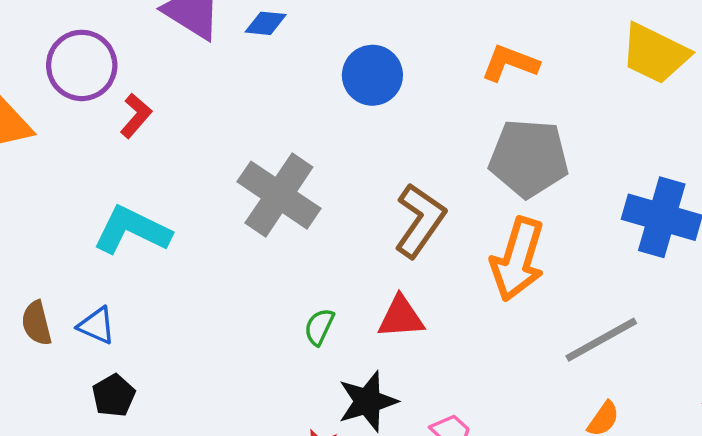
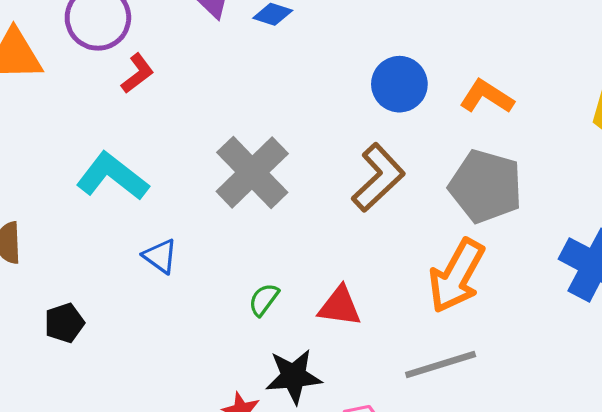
blue circle: (372, 75) -> (399, 84), moved
brown L-shape: (420, 220) -> (378, 178), moved
blue triangle: (97, 326) -> (160, 256), moved
gray line: (601, 340) -> (441, 365), moved

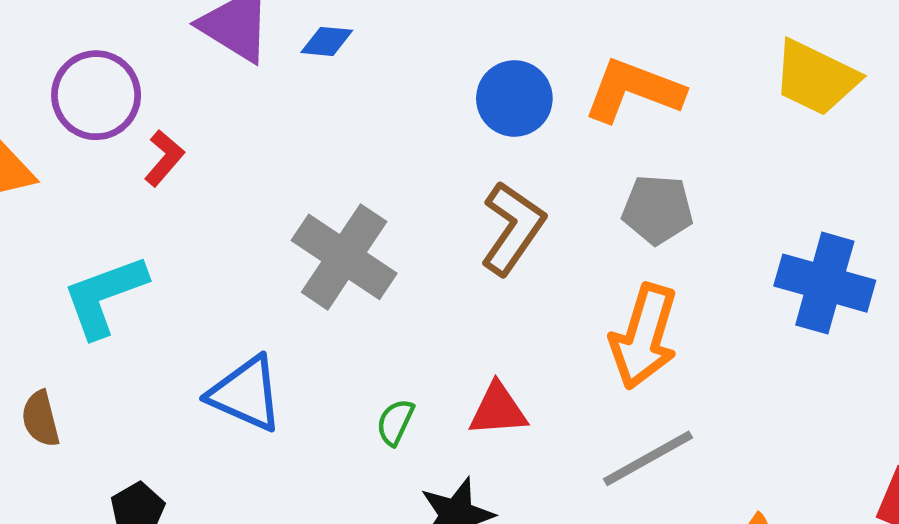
orange L-shape: (487, 97) -> (634, 90), size x1.4
cyan L-shape: (112, 176) -> (105, 296), moved, turned -46
gray pentagon: (486, 186) -> (658, 210), size x0.7
blue triangle: (160, 256) -> (246, 394), size x1.6

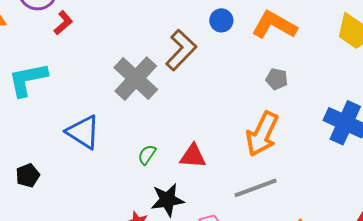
blue circle: (514, 98) -> (221, 20), size x0.7
gray pentagon: (658, 210) -> (277, 79), size x0.7
brown L-shape: (513, 228) -> (181, 50), moved

